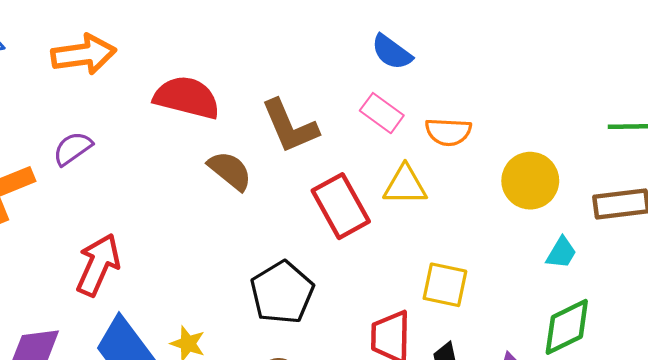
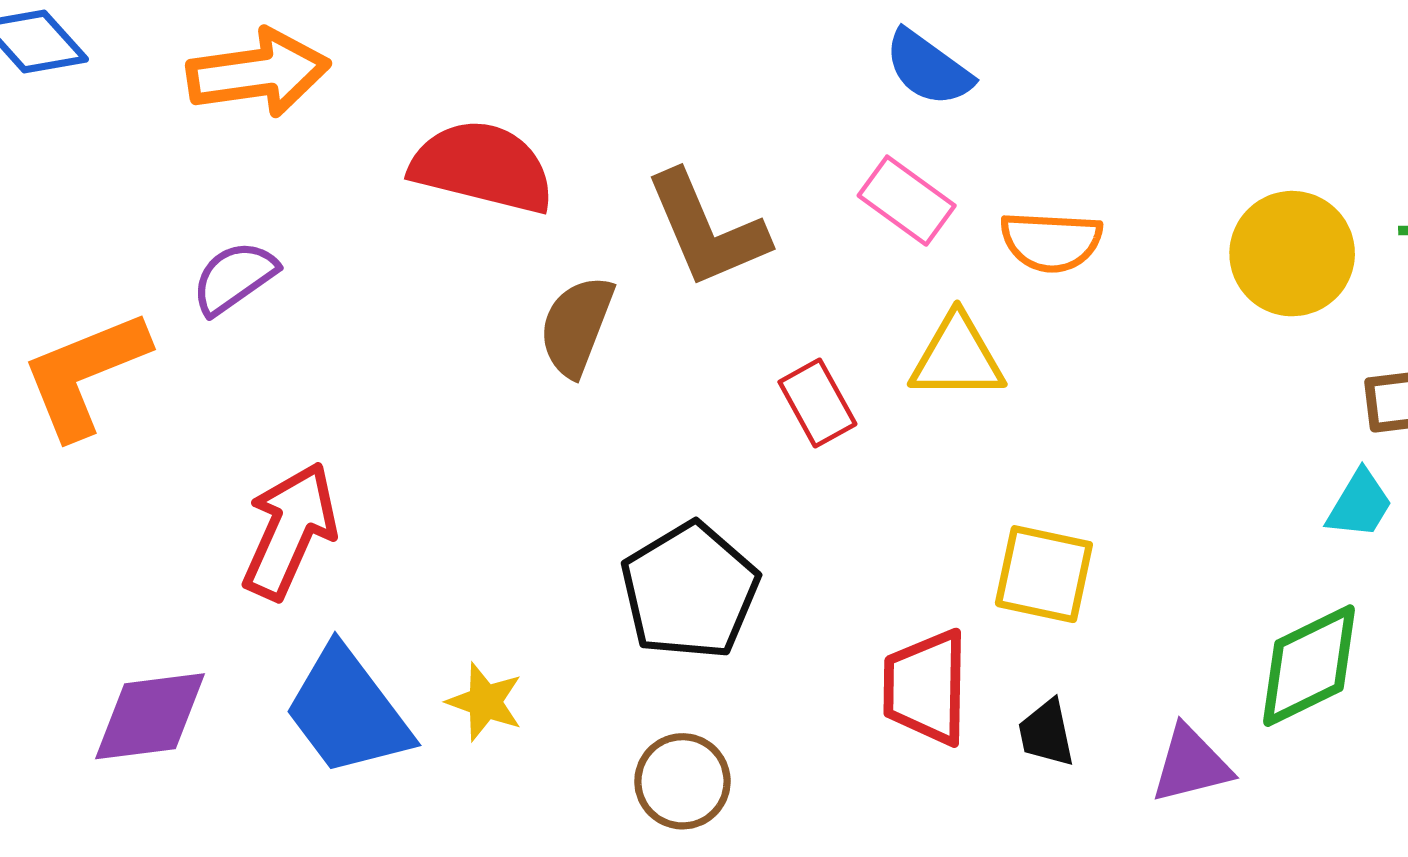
brown semicircle: (230, 171) -> (576, 326), turned -108
yellow circle: (530, 181) -> (1292, 254), moved
red rectangle: (341, 206) -> (817, 403), size x0.6
cyan trapezoid: (561, 253) -> (1360, 504), moved

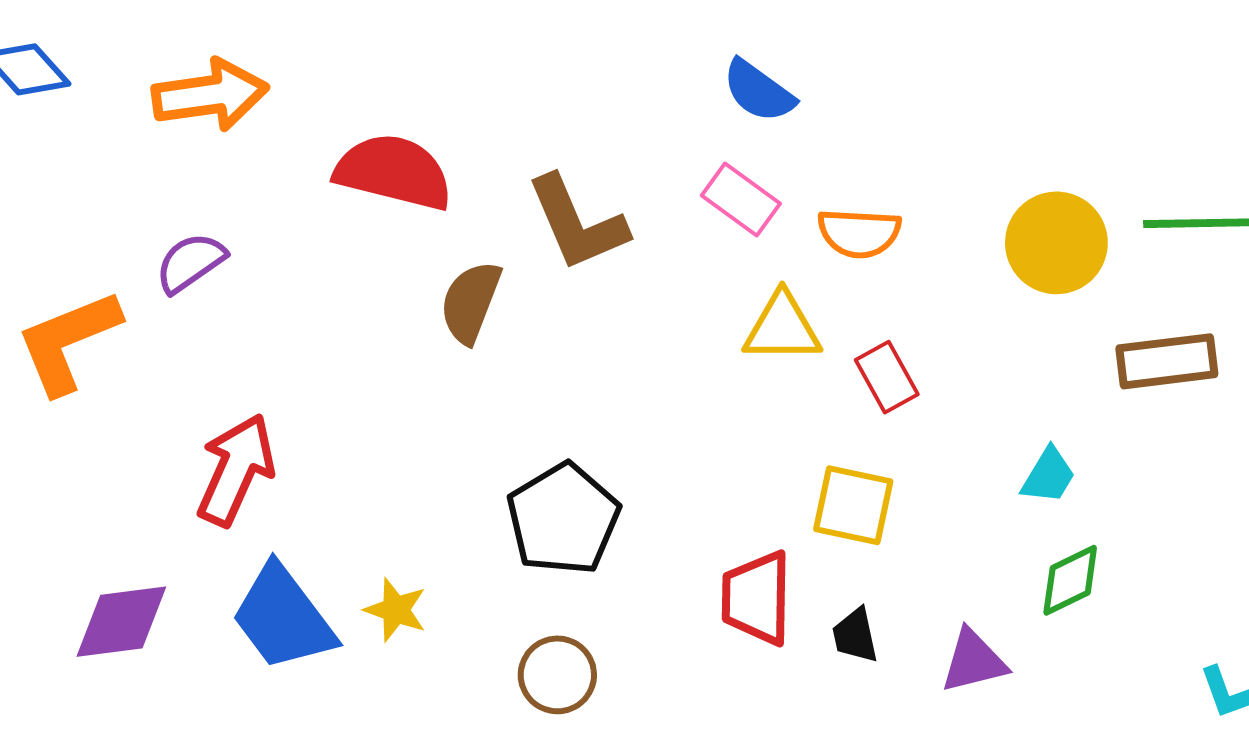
red rectangle: (817, 403) -> (887, 377), moved
cyan trapezoid: (1360, 504) -> (1049, 476), moved
green diamond: (1309, 666) -> (1070, 580), size x0.7

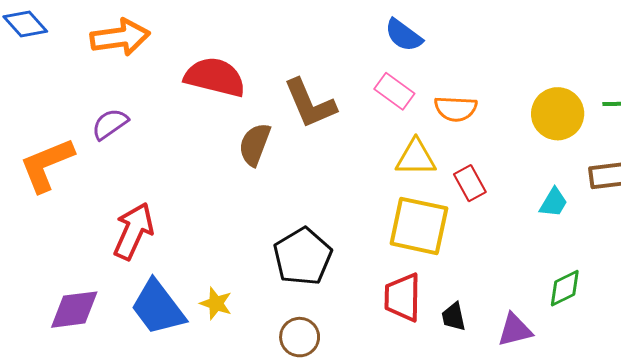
cyan trapezoid: (1049, 476) -> (554, 202), moved
yellow square: (853, 505) -> (419, 226), moved, size x1.4

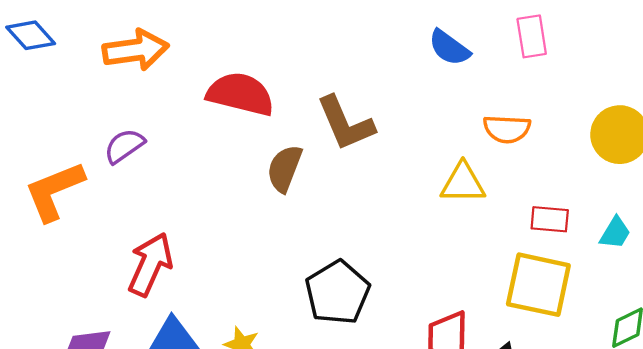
pink rectangle: (394, 91) -> (532, 36), moved, turned 45
red rectangle: (470, 183) -> (550, 219), moved, turned -56
yellow square: (419, 226) -> (538, 285), moved

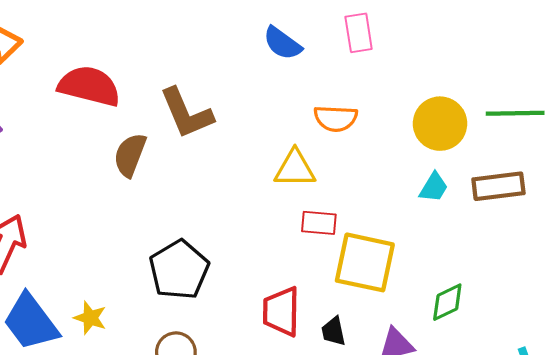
red rectangle: (550, 219) -> (319, 223), moved
cyan trapezoid: (615, 233) -> (434, 187), moved

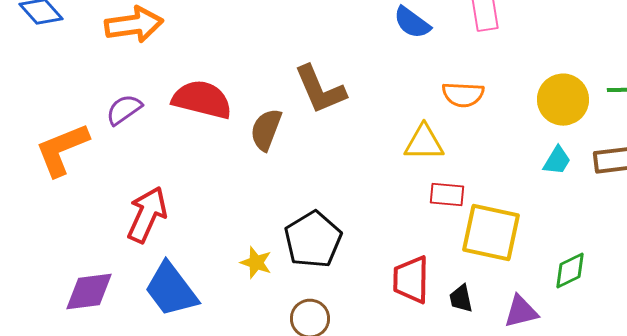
red semicircle: (89, 86) -> (202, 100), moved
yellow star: (90, 318) -> (256, 263), moved

